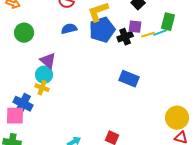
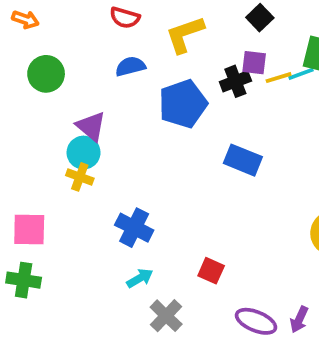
blue pentagon: (102, 30) -> (183, 104), moved
blue cross: (23, 104) -> (134, 228), moved

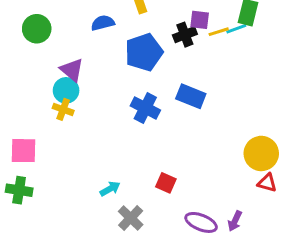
blue cross: (134, 228) -> (145, 108), moved

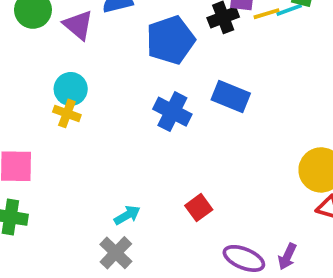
purple triangle: (72, 70) -> (78, 25), moved
red square: (166, 183) -> (199, 208), turned 30
gray cross: (131, 218) -> (116, 253), moved

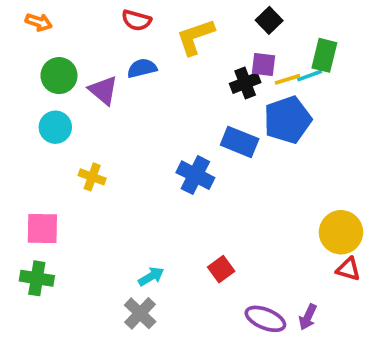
blue pentagon: (170, 40) -> (288, 120), moved
cyan circle: (71, 89) -> (55, 127), moved
blue rectangle: (231, 97) -> (240, 142), moved

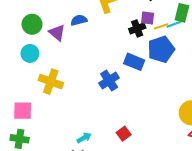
blue cross: (195, 175) -> (109, 81), turned 30
yellow cross: (92, 177) -> (51, 82), size x1.6

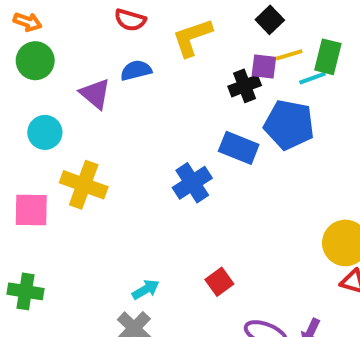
green circle: (32, 24) -> (35, 61), moved
yellow line: (161, 26) -> (289, 55), moved
blue pentagon: (161, 49) -> (289, 125), turned 30
pink square: (23, 111) -> (31, 210), moved

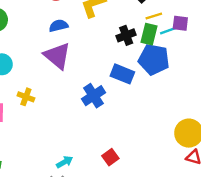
green rectangle: (328, 57) -> (149, 34), moved
purple square: (264, 67) -> (180, 23), moved
purple triangle: (95, 94) -> (57, 56), moved, size x1.4
yellow cross: (84, 185) -> (26, 97), size x0.6

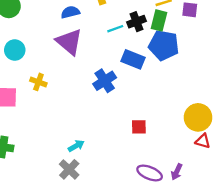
cyan line: (168, 31) -> (115, 29), moved
red square: (110, 157) -> (139, 127), moved, turned 35

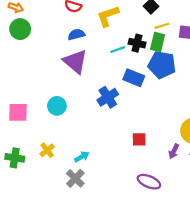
black cross: (137, 22) -> (137, 43), turned 35
cyan circle: (15, 50) -> (57, 106), moved
yellow cross: (38, 82) -> (47, 150), moved, turned 32
purple arrow: (177, 172) -> (174, 151), moved

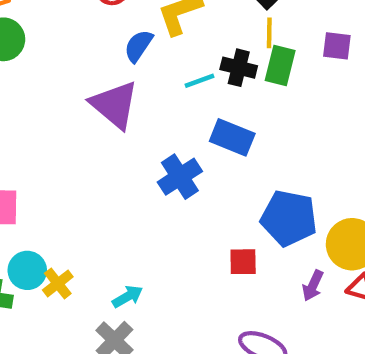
yellow line: (162, 26) -> (269, 33), moved, turned -72
blue semicircle: (76, 34) -> (138, 46), moved, turned -42
blue pentagon: (162, 65) -> (289, 218), moved
cyan circle: (57, 106) -> (27, 270), moved

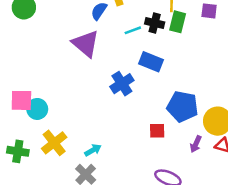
cyan circle: (27, 270) -> (37, 109), moved
yellow cross: (58, 283) -> (54, 143), size x1.5

